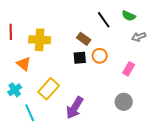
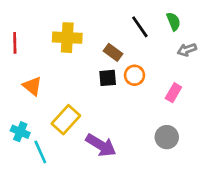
green semicircle: (129, 16) -> (173, 21), turned -136
yellow cross: (40, 40) -> (67, 38), moved
cyan cross: (15, 90) -> (20, 132), moved, turned -32
purple arrow: (75, 108) -> (101, 145), turned -90

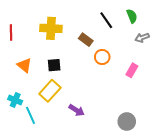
black square: (108, 78) -> (54, 65), moved
gray circle: (167, 137) -> (127, 122), moved
purple arrow: (101, 145) -> (77, 110), size x0.7

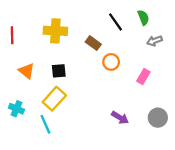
purple arrow: (77, 110) -> (120, 118), moved
cyan line: (31, 115) -> (45, 124), moved
gray circle: (127, 122) -> (158, 118), moved

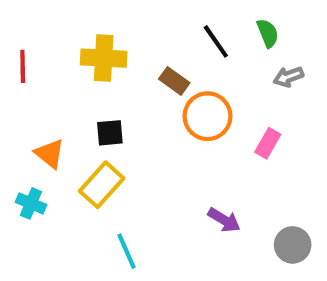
orange circle: (111, 62) -> (207, 116), size x1.5
orange triangle: (27, 71) -> (50, 154), moved
gray circle: (158, 118) -> (293, 245), moved
cyan line: (45, 124) -> (127, 251), moved

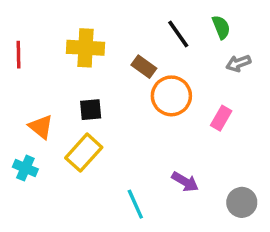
cyan line: (127, 251) -> (135, 204), moved

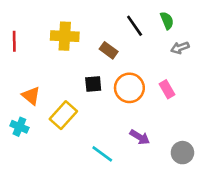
orange circle: (171, 96) -> (129, 88), moved
black square: (91, 110) -> (93, 84), moved
pink rectangle: (221, 118) -> (167, 89), turned -60
cyan line: (135, 204) -> (102, 154), turned -30

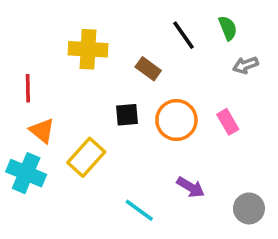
red line: (14, 41) -> (28, 88), moved
cyan cross: (19, 127) -> (26, 173), size x1.5

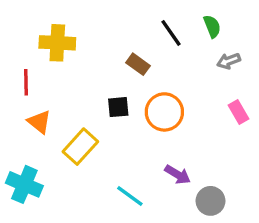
yellow cross: (88, 49) -> (57, 43), moved
pink rectangle: (228, 122) -> (238, 112), moved
cyan cross: (26, 173) -> (24, 184), moved
gray circle: (249, 208) -> (210, 201), moved

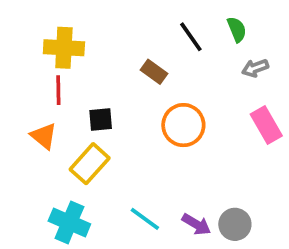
red line: (26, 82) -> (58, 90), moved
black square: (118, 107) -> (101, 120), moved
pink rectangle: (238, 112) -> (266, 125), size x1.4
purple arrow: (178, 175) -> (196, 224), moved
cyan cross: (24, 184) -> (69, 222), moved

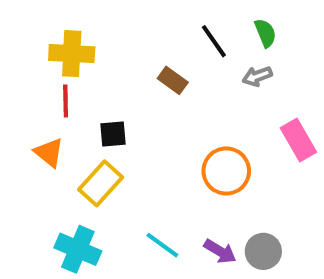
gray arrow: (255, 68) -> (257, 76), moved
orange circle: (183, 125) -> (226, 171), moved

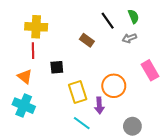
yellow rectangle: (101, 183) -> (78, 92), moved, turned -60
cyan cross: (78, 249) -> (24, 106), moved
purple arrow: (220, 251) -> (99, 106), moved, turned 56

